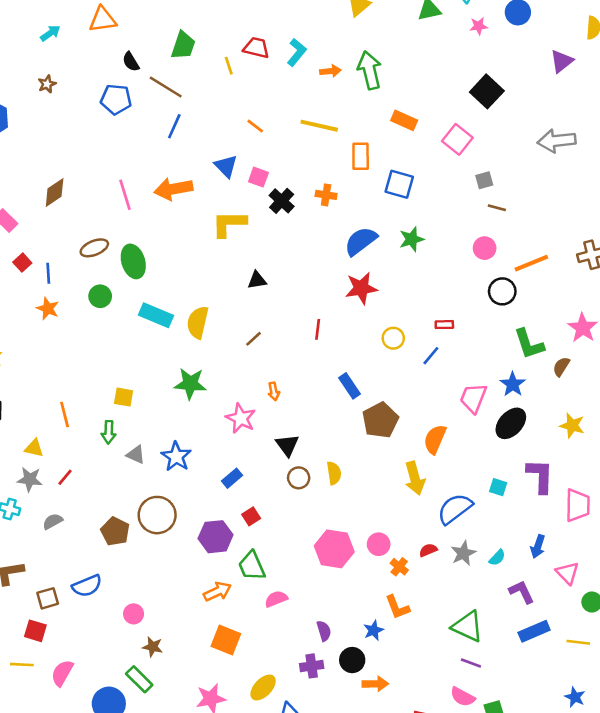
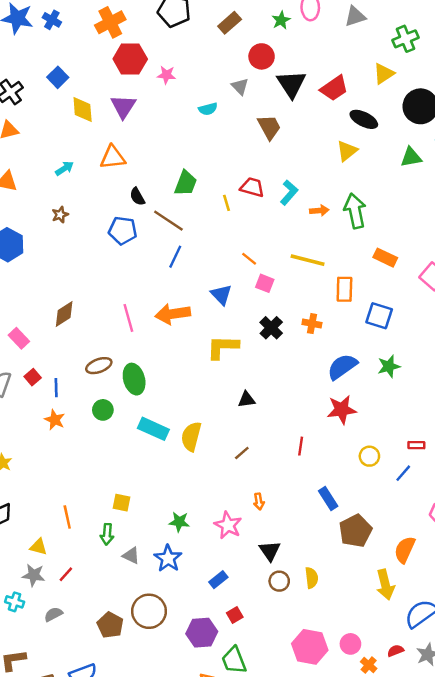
pink square: (258, 177) -> (265, 283), moved
green star: (190, 384) -> (179, 522), moved, size x0.7

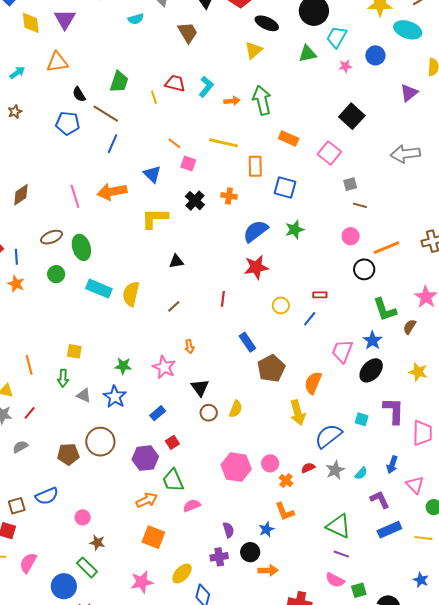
yellow semicircle: (312, 578) -> (236, 409), turned 30
brown pentagon: (110, 625) -> (68, 454), turned -30

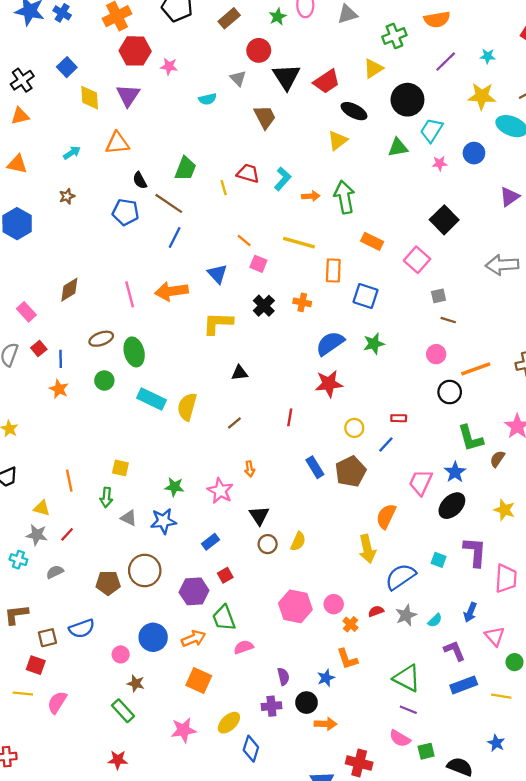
brown pentagon: (271, 368) -> (351, 472), moved
blue star: (115, 397) -> (163, 521), turned 30
blue circle: (64, 586) -> (153, 637), moved

